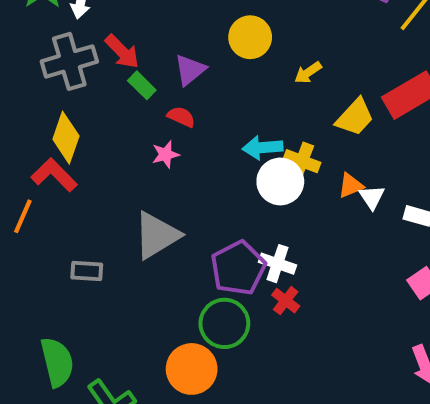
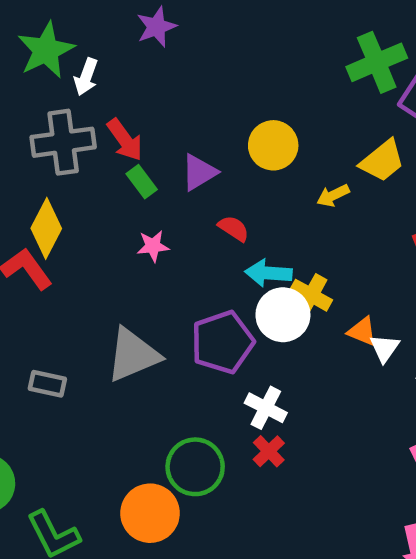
red semicircle: (181, 117) -> (234, 228), moved
yellow trapezoid: (355, 117) -> (382, 161), moved
pink star: (166, 154) -> (153, 246), moved
orange triangle: (351, 186) -> (362, 331), turned 36
purple pentagon: (238, 268) -> (223, 342), moved

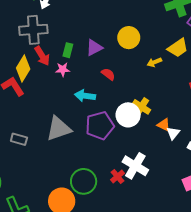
red arrow: (125, 140) -> (42, 56), moved
green rectangle: (142, 182) -> (68, 50), turned 48
pink star: (153, 246) -> (63, 69), moved
cyan arrow: (268, 273) -> (85, 96), moved
white cross: (266, 408) -> (135, 166), moved, size x1.4

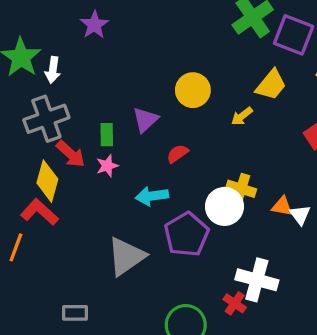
red semicircle: (108, 74) -> (178, 154), turned -56
gray rectangle: (19, 139) -> (75, 313), moved

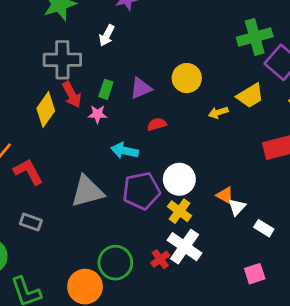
white arrow: (53, 70) -> (107, 35), moved
yellow cross: (241, 189) -> (179, 211), moved
red L-shape: (39, 212) -> (28, 172), moved

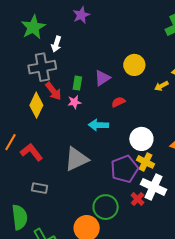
white arrow: (107, 35) -> (56, 44), moved
purple pentagon: (141, 191) -> (124, 169), moved

